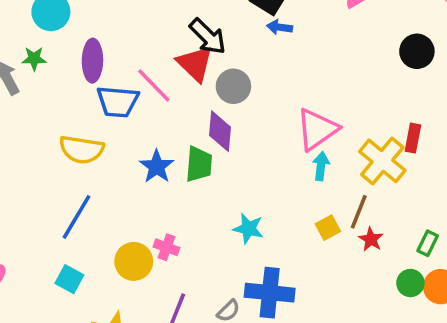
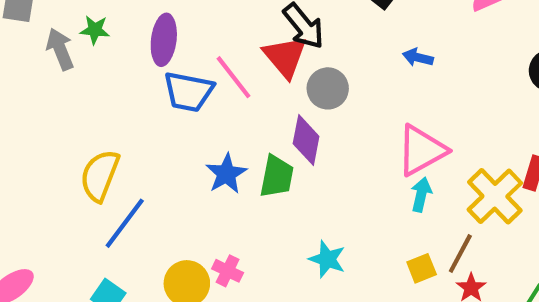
blue arrow: (280, 27) -> (418, 57), moved
yellow semicircle: (82, 150) -> (100, 176), moved, turned 96

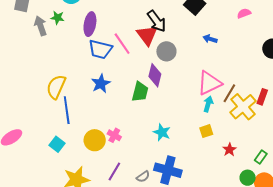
blue star: (226, 174) -> (101, 84), moved
blue line: (125, 223) -> (67, 110), turned -48
brown line: (460, 253) -> (229, 93), moved
yellow square: (422, 268) -> (206, 131), moved

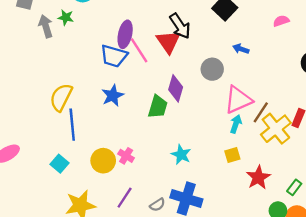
purple ellipse: (90, 24) -> (125, 34), moved
gray circle: (166, 51) -> (212, 69), moved
red star: (229, 150) -> (258, 177), size x1.5

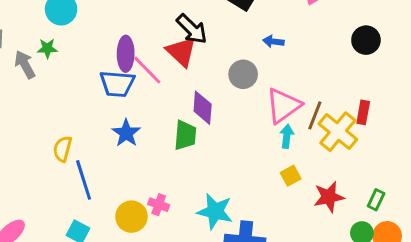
yellow semicircle: (61, 97) -> (62, 149), size x0.7
cyan star: (181, 155) -> (215, 211), moved, size x1.4
red star: (258, 177) -> (329, 197), turned 30

